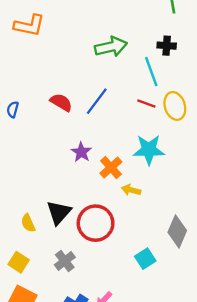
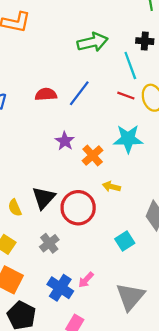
red semicircle: (61, 102) -> (46, 94), turned -35
yellow arrow: (131, 190) -> (111, 187), moved

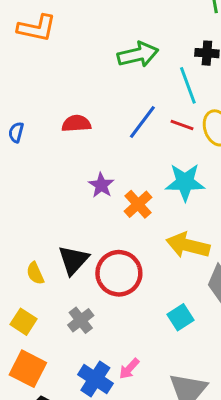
blue line: (79, 93) -> (142, 122), moved
yellow arrow: (111, 187) -> (188, 245), moved, size x1.8

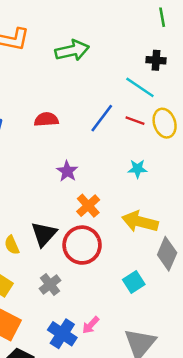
green arrow: (138, 54) -> (72, 50), moved
cyan line: (188, 85) -> (140, 87), turned -36
cyan star: (185, 182) -> (137, 169), size x0.6
orange cross: (138, 204) -> (88, 206), moved

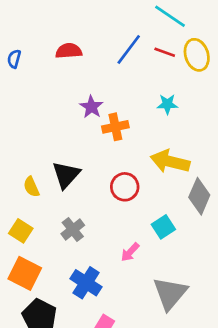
orange cross: (88, 206) -> (115, 127), moved, turned 30
red circle: (82, 245) -> (125, 187), moved, size x0.7
pink arrow: (91, 325) -> (130, 252), moved

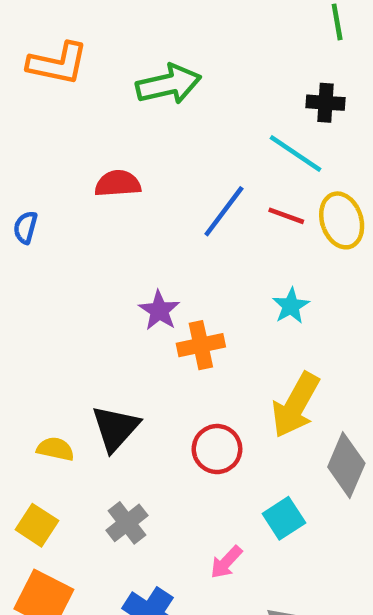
red semicircle: (69, 51) -> (118, 184), moved
cyan star: (167, 104) -> (291, 306), turned -30
yellow arrow: (170, 161) -> (295, 405), turned -75
yellow semicircle: (31, 187) -> (55, 449), turned 126

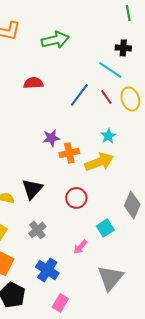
red line: (286, 216) -> (106, 97), turned 35
purple star: (159, 311) -> (51, 138), turned 30
yellow arrow: (295, 405) -> (99, 162), moved, turned -140

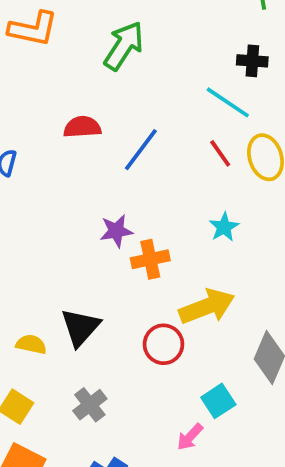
green arrow: (55, 40) -> (124, 46), turned -44
blue line: (79, 95) -> (141, 150), moved
yellow arrow: (99, 162) -> (207, 306), moved
pink arrow: (80, 247) -> (190, 437), moved

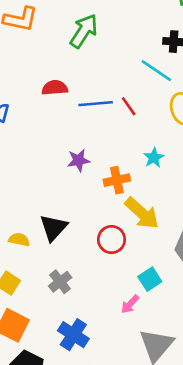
blue line: (141, 150) -> (96, 104), turned 48
red line: (220, 153) -> (129, 106), moved
orange cross: (150, 259) -> (117, 180), moved
yellow arrow: (207, 306) -> (142, 213), turned 63

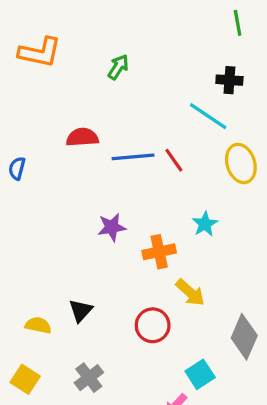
green arrow: (84, 31) -> (118, 67), size x0.6
yellow arrow: (142, 213) -> (190, 293), size x0.7
black triangle: (53, 228) -> (81, 311), size x0.7

